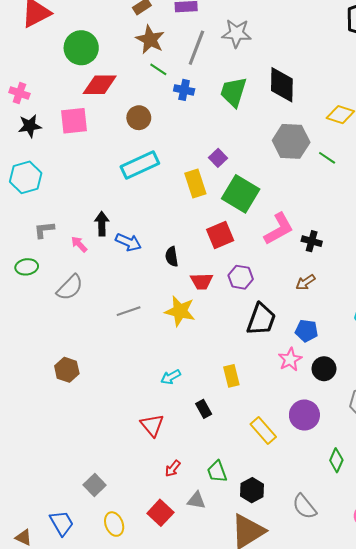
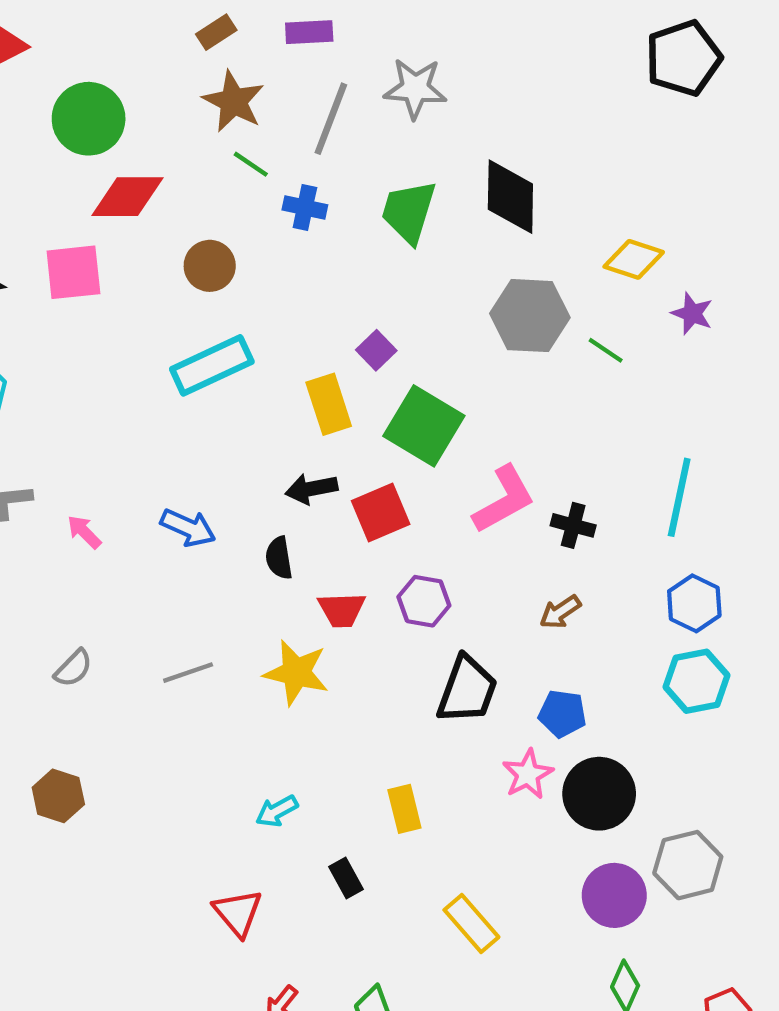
black arrow: (102, 224) -> (311, 489), moved, turned -100
gray semicircle: (70, 287) -> (73, 668), moved, size x0.7
black circle: (324, 369) -> (599, 794), size x1.4
purple circle: (304, 415) -> (614, 895), moved

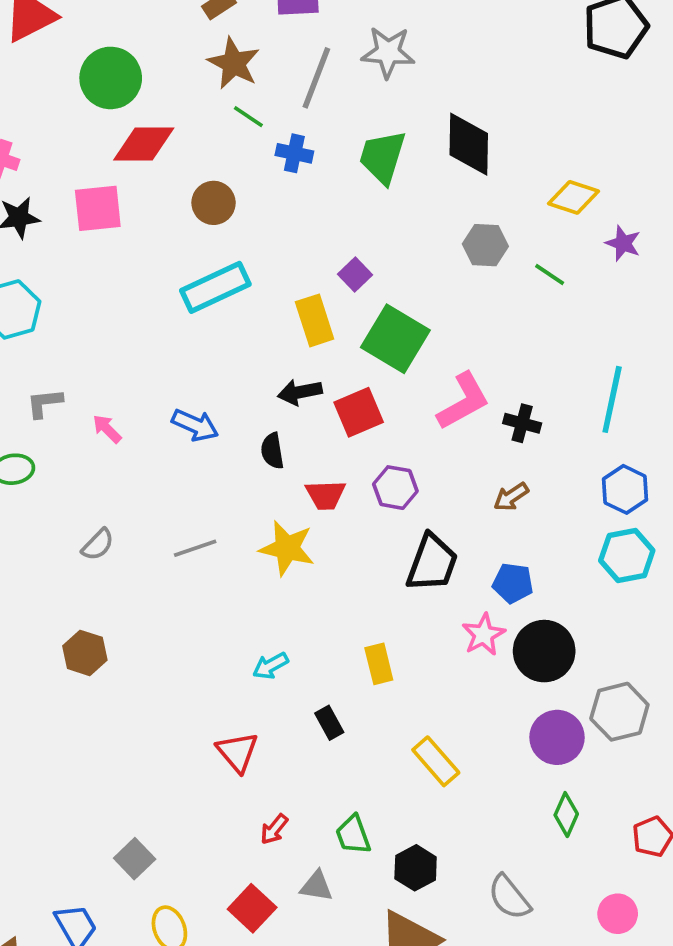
gray hexagon: (530, 316) -> (485, 245), size x0.7

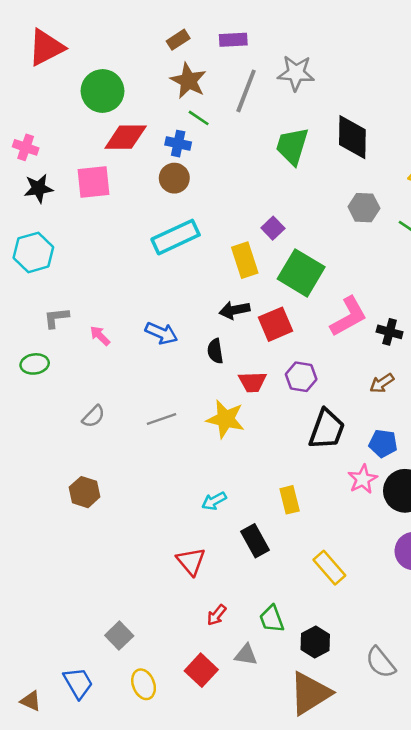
blue cross: (294, 153) -> (178, 144), moved
black rectangle: (329, 723) -> (255, 541), size x1.4

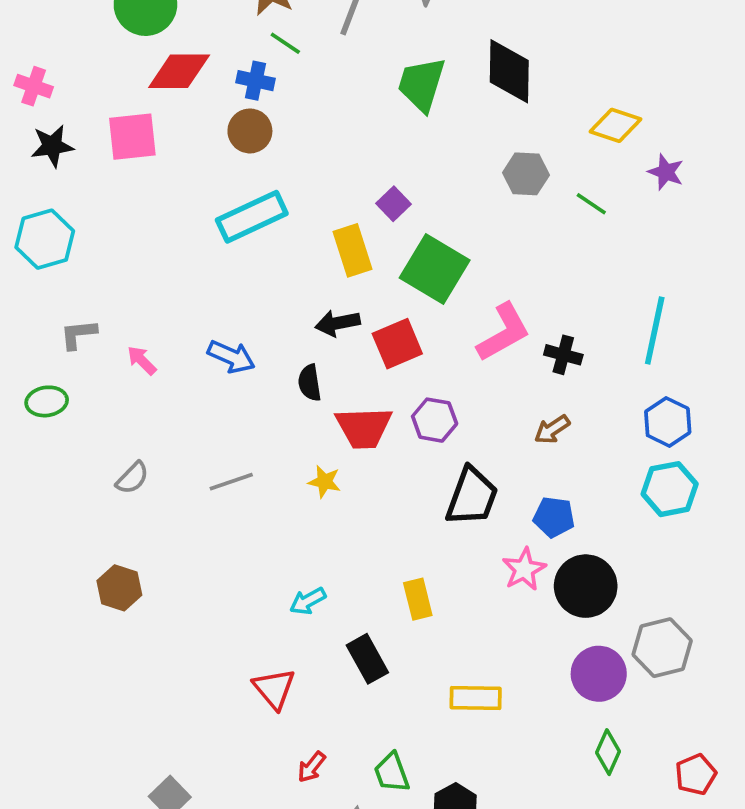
red trapezoid: (252, 382) -> (364, 428), size x1.4
yellow star: (226, 419) -> (325, 482), size x0.6
yellow rectangle: (329, 568) -> (476, 698), turned -48

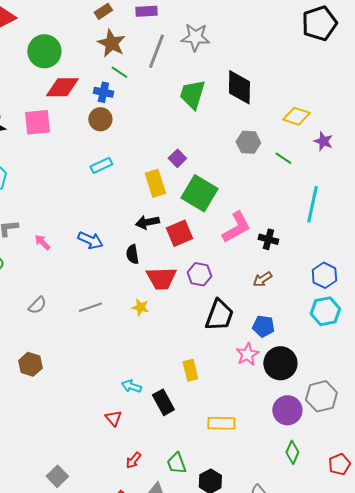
cyan rectangle: (252, 217) -> (101, 165), size x0.6
cyan line: (655, 331) -> (312, 204), moved
cyan arrow: (308, 601) -> (131, 386), moved, turned 48
red triangle: (274, 689) -> (113, 418), size x0.7

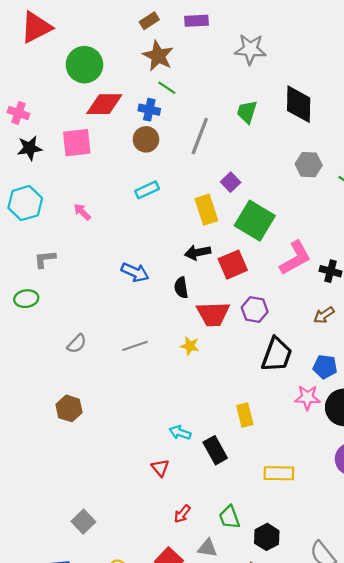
gray line: (156, 51) -> (200, 136), moved
green trapezoid: (192, 94) -> (247, 112), size x0.7
pink arrow: (42, 242) -> (82, 212), moved
pink star: (247, 354) -> (307, 397), turned 30
gray square: (57, 476) -> (83, 522), moved

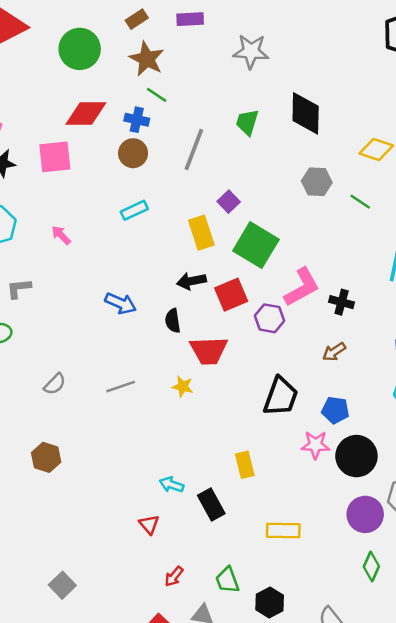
green circle: (84, 65) -> (80, 49), moved
purple hexagon: (255, 310) -> (270, 318), moved

